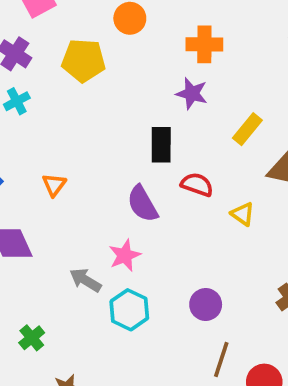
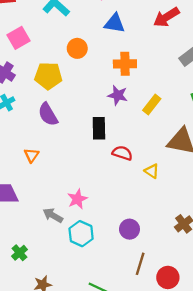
yellow rectangle: (247, 129) -> (152, 104), moved
purple semicircle: (142, 204) -> (48, 114), moved

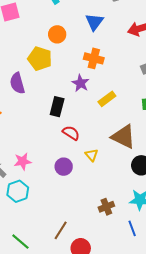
blue triangle: (115, 23) -> (94, 22), turned 42
yellow pentagon: (48, 76) -> (40, 59), moved
purple circle: (129, 229) -> (64, 167), moved

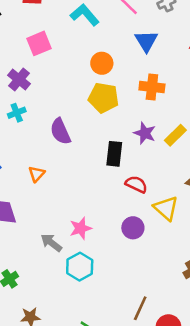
yellow pentagon: (40, 59) -> (103, 98), moved
purple star: (80, 83) -> (145, 133), moved
yellow triangle: (92, 155) -> (166, 208), size x1.5

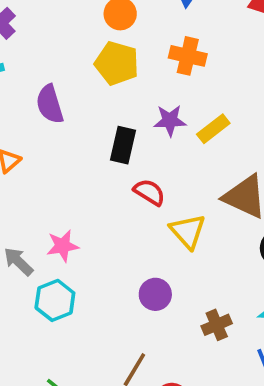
purple star: (145, 133) -> (170, 121), turned -30
purple circle: (133, 228) -> (155, 294), moved

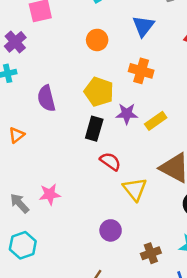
yellow pentagon: (117, 63) -> (99, 92), moved
cyan hexagon: (55, 300) -> (23, 245), moved

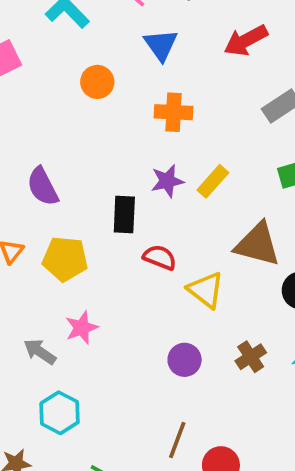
yellow pentagon: (99, 92) -> (65, 259), moved
brown cross: (151, 253) -> (251, 357), moved

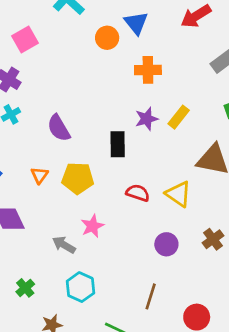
orange circle: (97, 82) -> (107, 38), moved
red semicircle: (160, 257) -> (138, 193), moved
brown line: (177, 440) -> (151, 296), moved

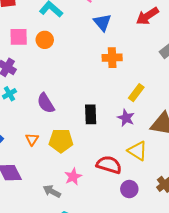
orange circle: (107, 38) -> (45, 40), moved
pink square: (25, 40) -> (19, 37), turned 30
purple star: (147, 119) -> (126, 118), moved, turned -30
red semicircle: (138, 193) -> (109, 165), moved, size x1.4

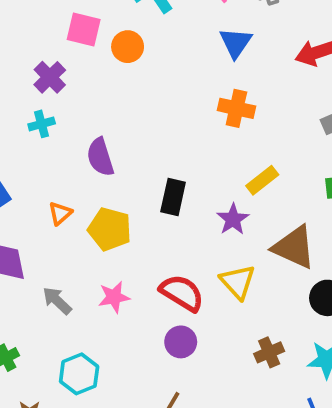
purple circle: (129, 189) -> (181, 342), moved
gray arrow: (52, 191) -> (57, 301), moved

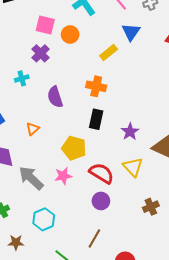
purple cross: (50, 77) -> (41, 53), moved
orange cross: (236, 108) -> (96, 86), moved
yellow rectangle: (262, 180) -> (109, 52), moved
yellow pentagon: (110, 229) -> (74, 148), moved
gray arrow: (57, 301) -> (31, 178), size x1.5

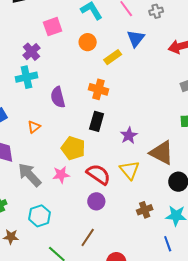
pink square: (45, 25) -> (53, 27), turned -36
orange circle: (70, 35) -> (88, 42), moved
purple cross: (41, 53) -> (31, 52), moved
cyan cross: (22, 78) -> (26, 77), size x1.5

